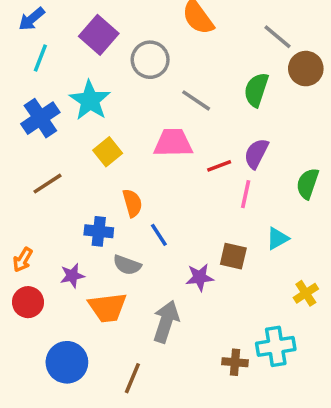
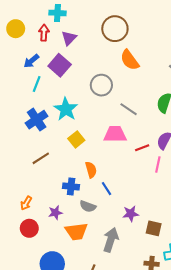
purple square: (99, 35) -> (60, 65), moved
brown square: (233, 256) -> (154, 228), moved

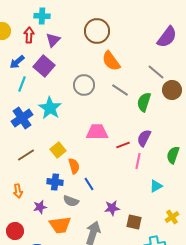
gray line: (129, 109) -> (120, 90), moved
yellow square: (76, 139) -> (58, 150), moved
orange arrow: (26, 203) -> (18, 191), moved, turned -40
red circle: (29, 228) -> (15, 231), moved

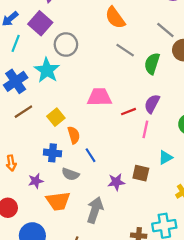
gray circle: (84, 85) -> (66, 45), moved
brown line: (26, 155) -> (23, 112), moved
brown square: (134, 222) -> (141, 173), moved

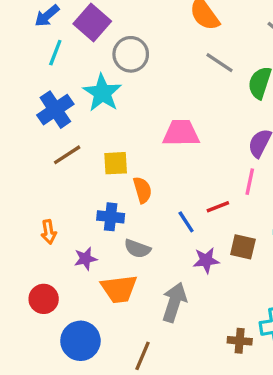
red line: (129, 112) -> (218, 207), moved
yellow square: (56, 117) -> (116, 163), turned 36
blue line: (91, 155) -> (186, 222), moved

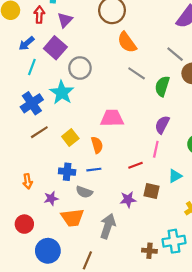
yellow square: (116, 163) -> (70, 137), turned -35
orange semicircle: (142, 190) -> (97, 145), moved
blue line: (186, 222) -> (94, 170), moved, turned -64

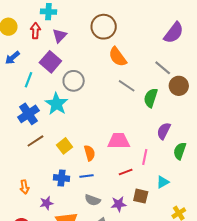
blue arrow: (26, 43) -> (12, 58), moved
pink trapezoid: (112, 118) -> (119, 141), moved
purple semicircle: (162, 125) -> (164, 131), moved
gray semicircle: (84, 192) -> (93, 200), moved

